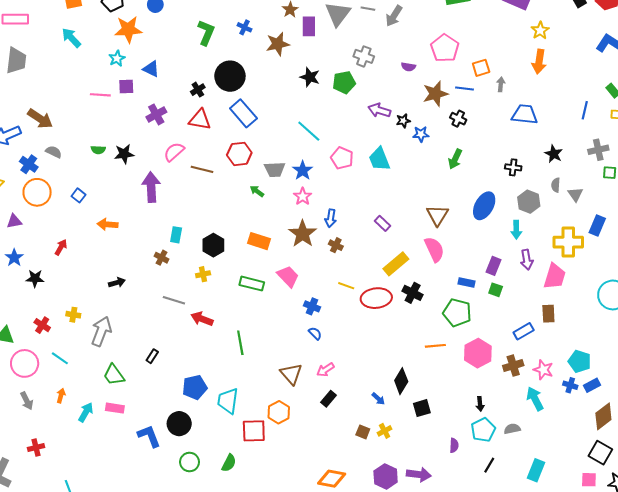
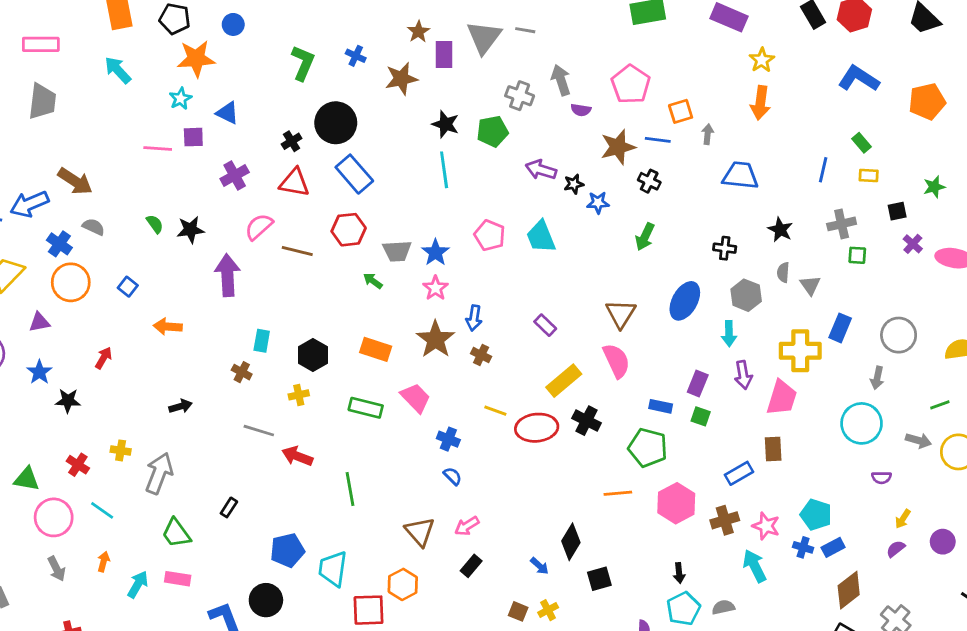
gray arrow: (394, 16) -> (561, 80), moved, turned 130
cyan line: (309, 131) -> (444, 170), moved, turned 40
green semicircle: (98, 150) -> (155, 224), turned -128

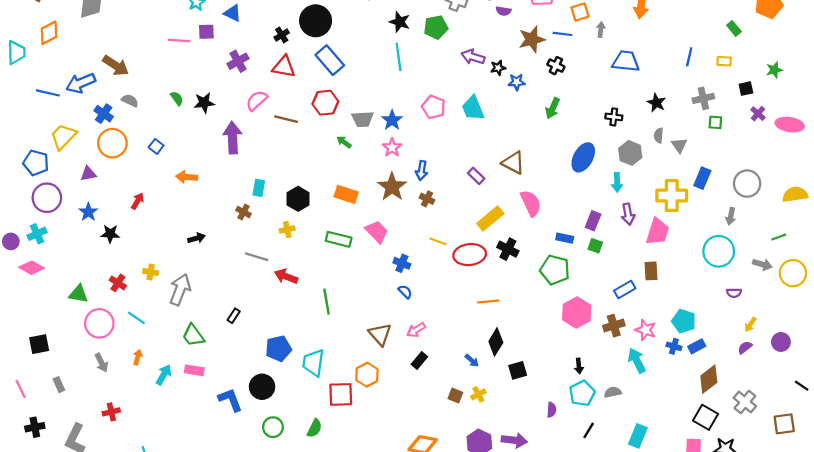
green rectangle: (862, 143) -> (734, 28), moved
brown triangle: (621, 314) -> (513, 163), moved, turned -35
orange line: (618, 493) -> (488, 302), moved

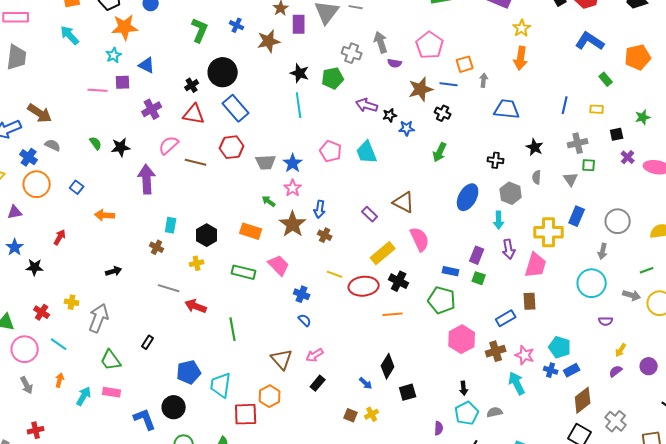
green arrow: (344, 142) -> (269, 201), moved
gray triangle: (679, 145) -> (571, 179), moved
orange line: (488, 302) -> (393, 314), moved

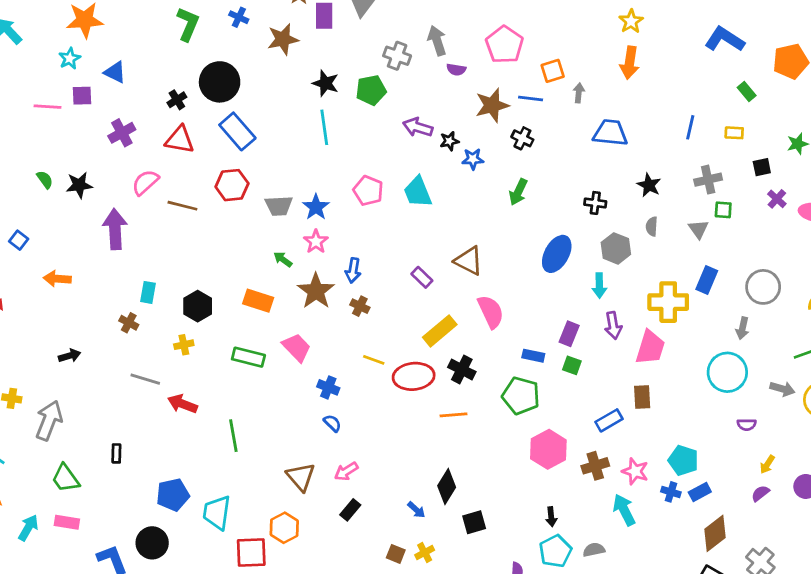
black rectangle: (148, 342) -> (116, 453), turned -32

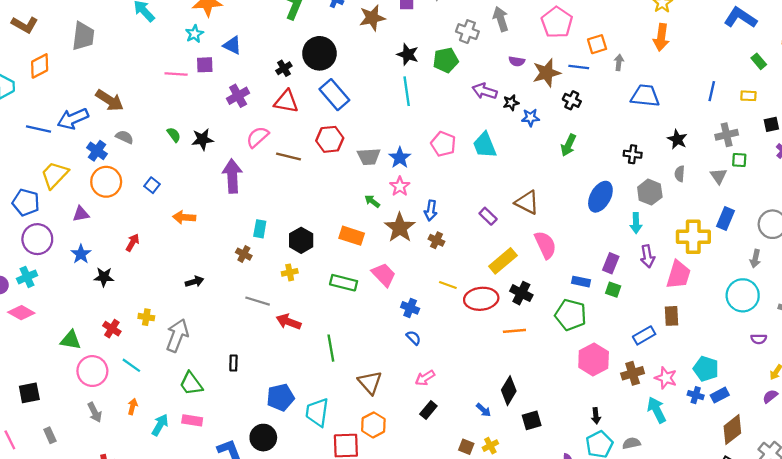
purple semicircle: (456, 70) -> (517, 61), moved
brown triangle: (301, 477) -> (370, 382), moved

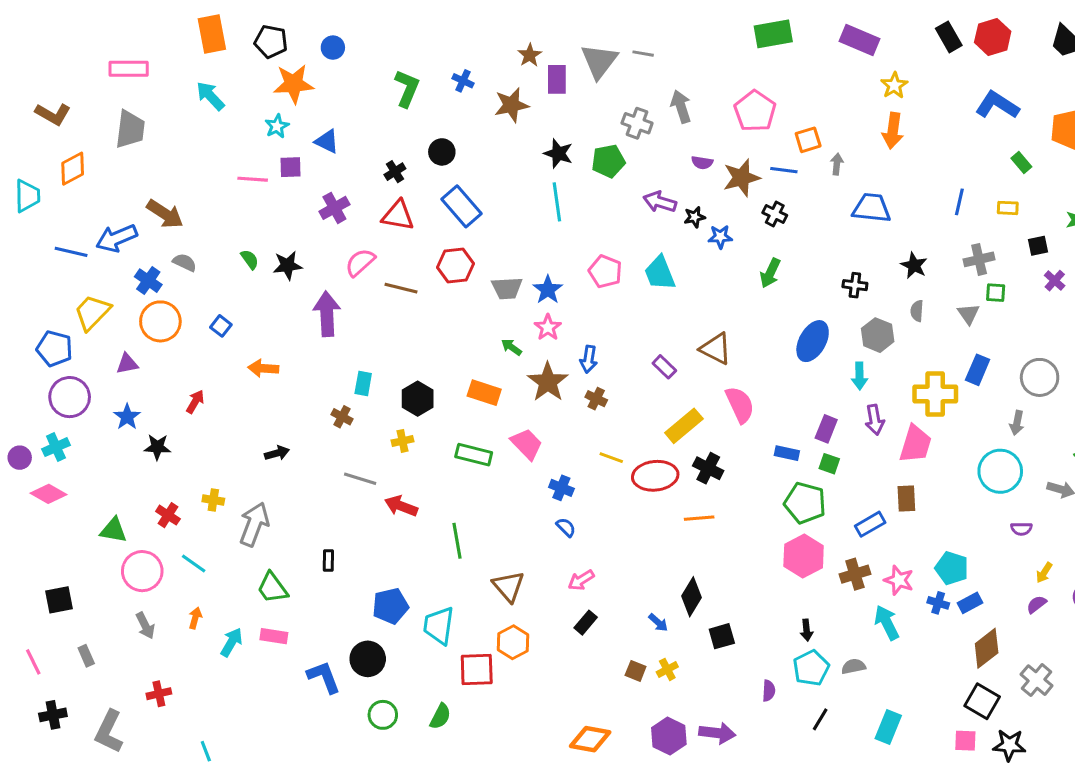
black circle: (319, 53) -> (442, 152), size x0.6
green pentagon: (571, 315) -> (805, 503), moved

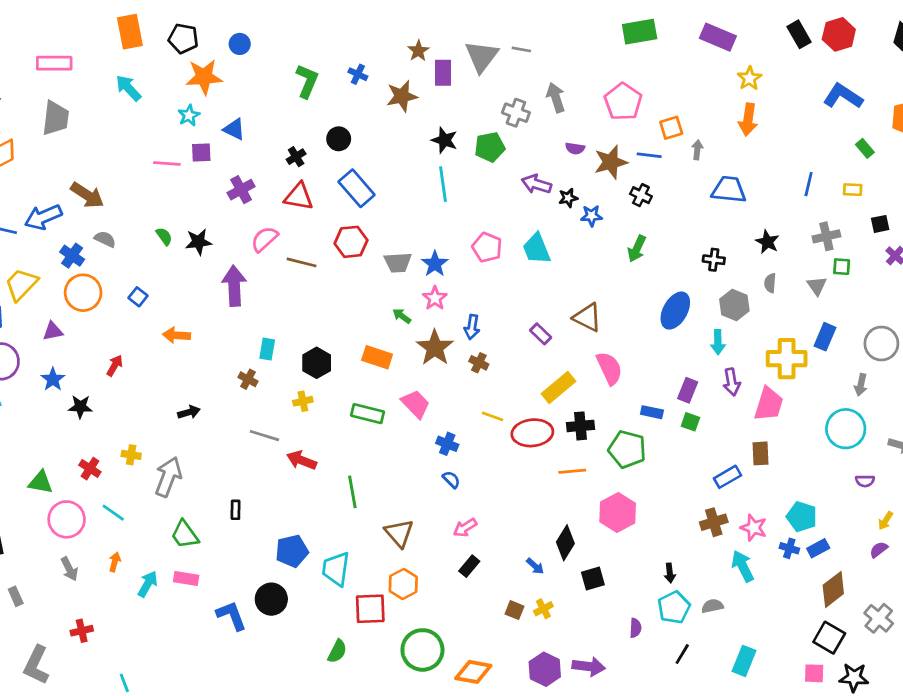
black cross: (708, 468) -> (580, 426), turned -32
green pentagon: (805, 503) -> (627, 449), moved
pink hexagon: (804, 556) -> (618, 513), moved
green circle: (383, 715) -> (422, 650), moved, size x1.6

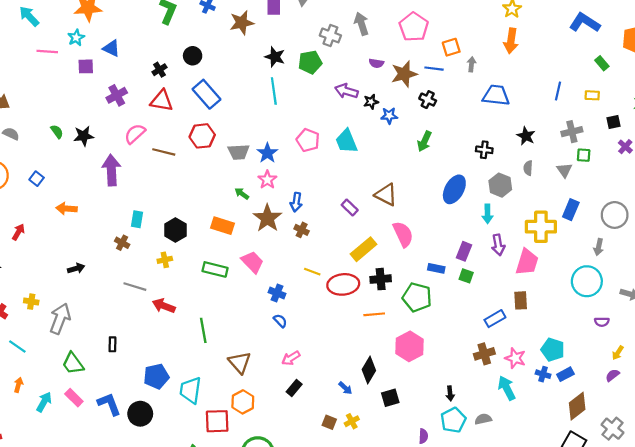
pink line: (167, 164) -> (47, 51), moved
pink rectangle: (186, 578) -> (74, 398), turned 36
blue L-shape: (231, 616) -> (109, 404), moved

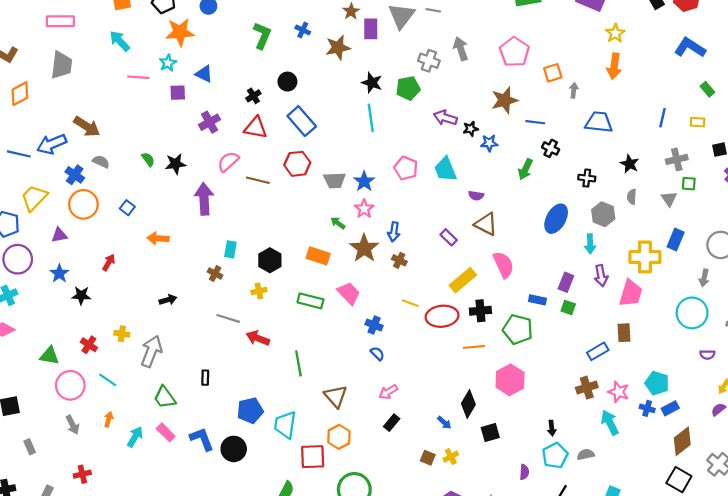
purple semicircle: (376, 63) -> (476, 196), moved
blue line: (434, 69) -> (535, 122), moved
black cross: (428, 100) -> (551, 148), moved

